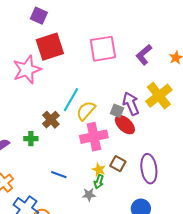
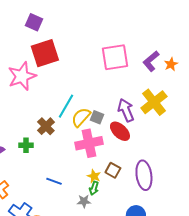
pink square: (103, 49) -> (115, 57), moved
purple L-shape: (144, 55) -> (151, 61), moved
gray square: (117, 111) -> (97, 117), moved

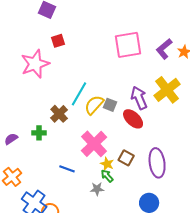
red square: (45, 53) -> (58, 41), size x0.5
pink cross: (89, 143) -> (94, 144), moved, turned -32
green arrow: (94, 188) -> (107, 176), turned 120

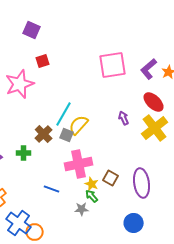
yellow cross: (167, 90) -> (155, 128), moved
purple arrow: (139, 98) -> (124, 118), size x0.6
gray square: (110, 105) -> (67, 135), moved
red ellipse: (133, 119) -> (154, 102), moved
pink cross: (94, 144) -> (79, 164), turned 32

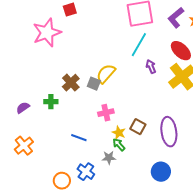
cyan line: (64, 114) -> (139, 45), moved
pink cross: (79, 164) -> (106, 113), size x0.6
blue cross: (19, 223) -> (86, 172), moved, size x0.7

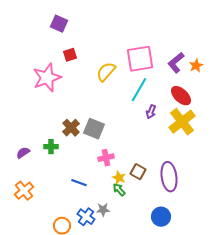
purple arrow: (151, 67) -> (151, 112), turned -136
yellow semicircle: (106, 74) -> (106, 72), moved
gray square: (94, 84) -> (94, 129), size x1.5
gray star: (109, 158) -> (103, 210), moved

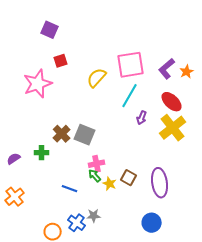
green arrow: (119, 190) -> (95, 176), moved

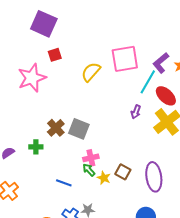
purple square: (50, 30) -> (44, 24), size x1.5
cyan line: (130, 96) -> (148, 82), moved

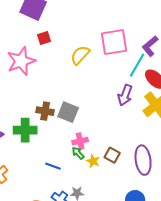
purple arrow: (136, 112) -> (125, 95), size x1.5
brown cross: (56, 128) -> (45, 111), turned -36
green cross: (36, 147) -> (25, 130), size x1.6

